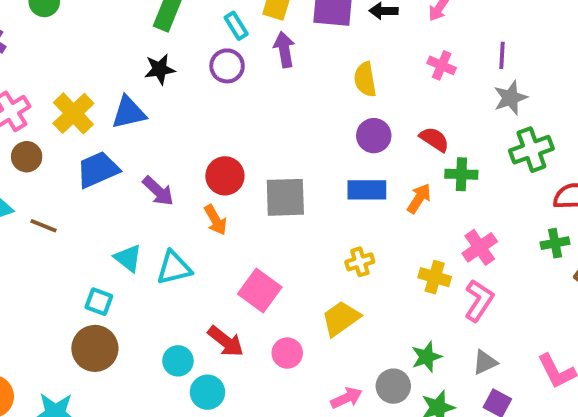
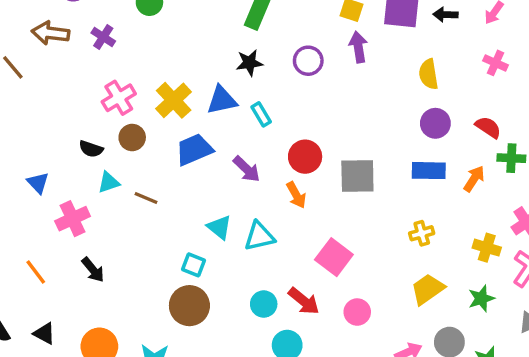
cyan rectangle: (236, 26) -> (261, 114), moved
yellow trapezoid: (341, 318) -> (428, 289), moved
green star: (427, 357) -> (481, 298), moved
cyan circle: (178, 361) -> (264, 304), moved

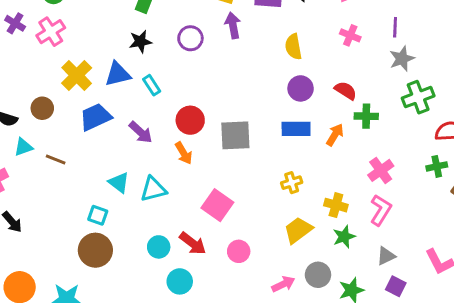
pink cross: (119, 98) -> (51, 32), moved
yellow cross: (487, 248) -> (336, 205), moved

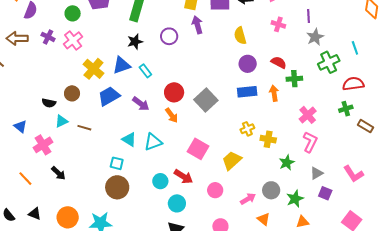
gray square: (235, 135) -> (206, 100), turned -35
orange arrow: (335, 135) -> (274, 93), turned -35
yellow cross: (336, 205) -> (268, 139), moved
yellow trapezoid: (298, 230) -> (232, 161), moved
pink circle: (239, 251) -> (215, 190), moved

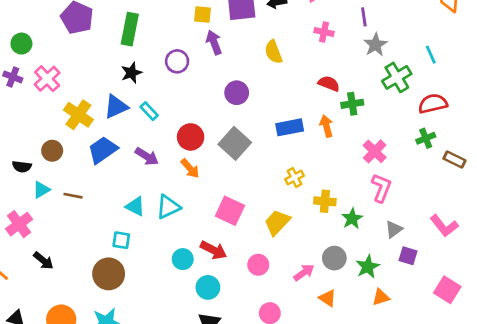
green circle: (73, 13) -> (21, 44), moved
purple circle: (248, 64) -> (237, 93), moved
yellow cross: (268, 139) -> (325, 201), moved
brown circle: (117, 187) -> (109, 274), moved

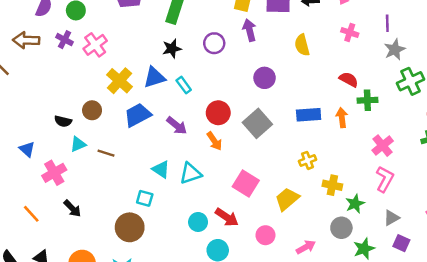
gray circle: (334, 258) -> (341, 228), moved

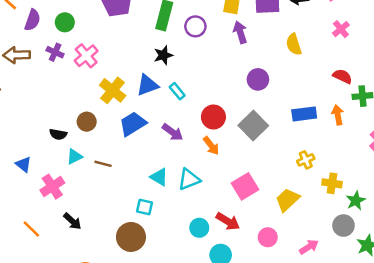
pink cross: (350, 32) -> (341, 29), turned 35
purple circle: (214, 43) -> (195, 26), moved
pink square: (246, 183) -> (245, 186), turned 30

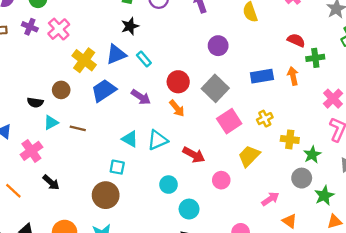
pink square: (245, 186) -> (229, 121), moved
red arrow: (228, 221) -> (194, 155), moved
pink circle: (268, 237) -> (221, 180), moved

